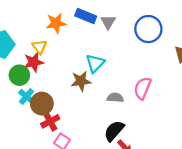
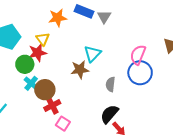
blue circle: (148, 29) -> (140, 73), moved
pink semicircle: (142, 88) -> (138, 55), moved
gray semicircle: (115, 98) -> (110, 84), turned -88

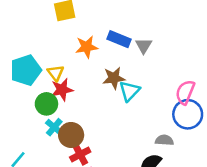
yellow triangle: (43, 39) -> (56, 73), moved
brown star: (80, 70) -> (114, 78), moved
gray semicircle: (110, 84) -> (164, 140), moved, turned 88

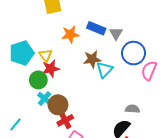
blue circle: (188, 114) -> (134, 53), moved

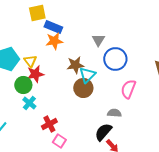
blue rectangle: (96, 28) -> (53, 27), moved
pink semicircle: (149, 71) -> (128, 89), moved
brown circle: (58, 105) -> (83, 88), moved

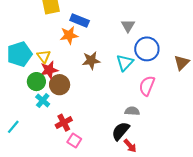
blue rectangle: (53, 27) -> (80, 21), moved
gray triangle: (98, 40) -> (128, 26), moved
blue circle: (115, 59) -> (147, 49), moved
cyan triangle: (87, 75) -> (125, 63), moved
brown circle: (83, 88) -> (60, 85), moved

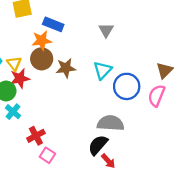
blue circle: (147, 49) -> (127, 86), moved
brown circle: (60, 85) -> (42, 59), moved
pink semicircle: (147, 86) -> (157, 96), moved
gray semicircle: (132, 111) -> (111, 123), size x1.6

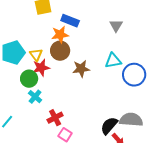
brown star: (66, 68) -> (81, 69), moved
cyan triangle: (103, 70) -> (113, 61), turned 36
gray semicircle: (111, 123) -> (131, 120), moved

